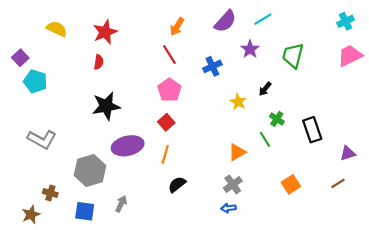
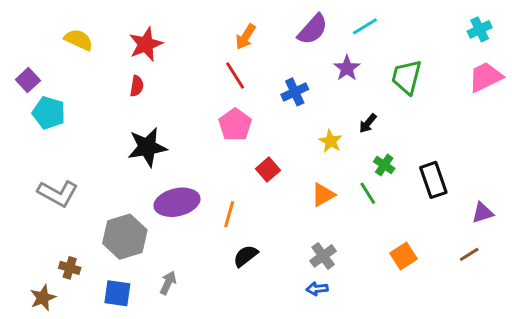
red square: (166, 122) -> (268, 169), moved
orange triangle: (237, 152) -> (323, 195), moved

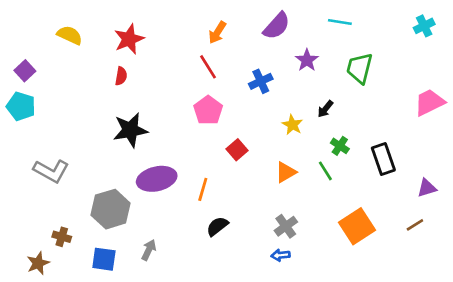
cyan line: (365, 26) -> (340, 22), moved, turned 40
pink trapezoid: (486, 77) -> (429, 102), moved
cyan pentagon: (49, 113) -> (21, 106), moved
orange square: (404, 256) -> (357, 226), size x1.5

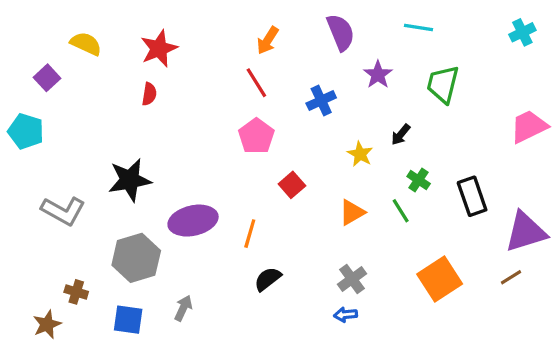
purple semicircle: (277, 26) -> (341, 32), turned -64
purple square: (25, 71) -> (47, 78), moved
black star: (130, 130) -> (130, 180), moved
purple triangle: (427, 188) -> (526, 232), size x1.8

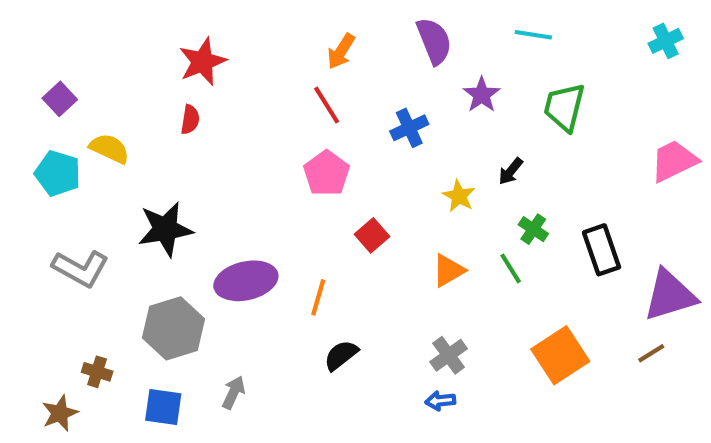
yellow semicircle: (86, 44) -> (109, 148), moved
cyan pentagon: (26, 131) -> (58, 173), moved

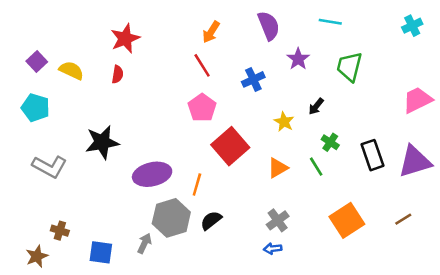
yellow semicircle: (109, 148) -> (71, 70), moved
red square: (372, 235) -> (230, 146), size x1.8
purple triangle: (670, 295) -> (415, 161), moved
gray hexagon: (174, 328) -> (171, 218), moved

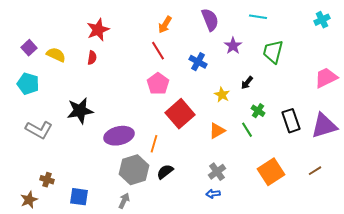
blue cross: (253, 79) -> (198, 62), turned -36
gray arrow: (144, 243) -> (124, 201), moved

